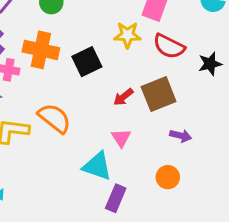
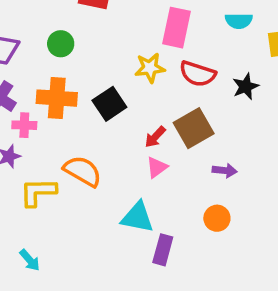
pink triangle: (121, 138) -> (157, 167), moved, turned 35

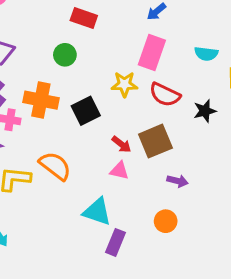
green circle: (61, 44) -> (65, 55), moved
red arrow: (155, 137) -> (121, 144), turned -102
pink triangle: (157, 167) -> (119, 171), turned 42

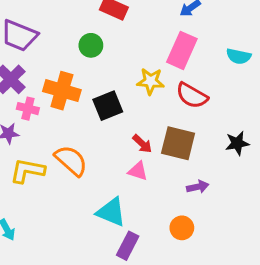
black star: (205, 111) -> (237, 143), moved
brown square: (155, 141) -> (178, 143), turned 32
purple arrow: (177, 181) -> (198, 187), turned -30

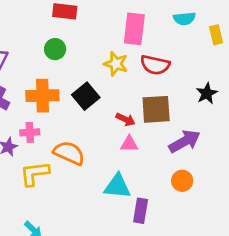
yellow star: (151, 81) -> (116, 64), turned 30
pink cross: (28, 109) -> (30, 132), moved
purple arrow: (198, 187) -> (185, 141), size x1.6

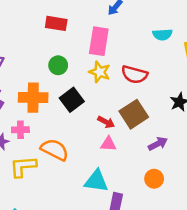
pink rectangle: (134, 29) -> (99, 41), moved
green circle: (55, 49) -> (58, 65), moved
brown square: (156, 109) -> (134, 114), turned -32
purple arrow: (185, 141) -> (158, 144), size x0.7

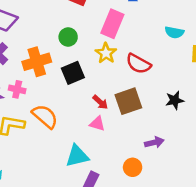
orange cross: (33, 98) -> (37, 62), turned -32
purple arrow: (158, 144) -> (154, 142), moved
cyan triangle: (96, 181) -> (77, 156), turned -35

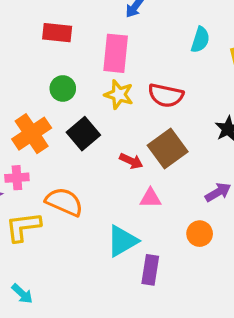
cyan semicircle: (174, 32) -> (200, 40), turned -66
pink triangle: (97, 124) -> (150, 198), moved

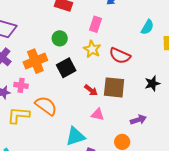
pink rectangle: (116, 53) -> (95, 24), size x0.7
brown square: (168, 149) -> (114, 87), turned 30

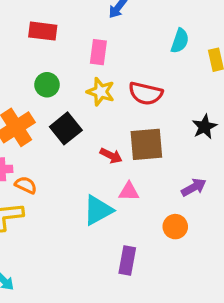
orange semicircle: (46, 106) -> (26, 185), moved, size x0.6
cyan triangle: (75, 136) -> (98, 210), moved

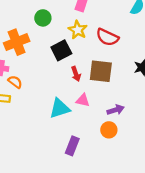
black square: (66, 128) -> (61, 50), moved
red arrow: (111, 156) -> (76, 74), turned 32
purple arrow: (194, 187) -> (116, 110), moved

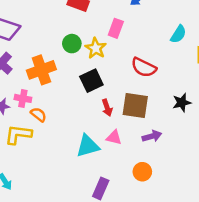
yellow star: (78, 30) -> (96, 48), moved
purple arrow: (116, 110) -> (152, 136), moved

